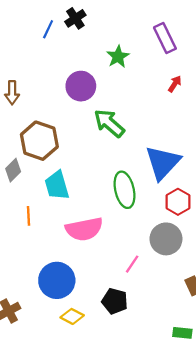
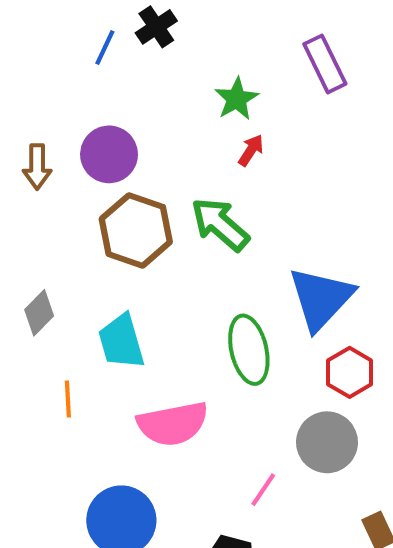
red arrow: (175, 84) -> (251, 150), moved
purple circle: (81, 86) -> (109, 154), moved
brown hexagon: (39, 141) -> (136, 230), moved

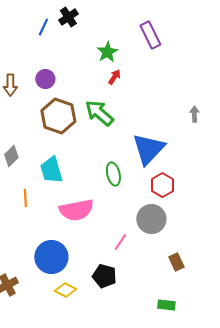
purple circle: (109, 154) -> (45, 79), size x0.7
green ellipse: (249, 350) -> (113, 174), size x0.7

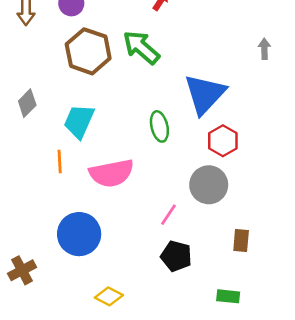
cyan trapezoid: (51, 170) -> (79, 121), turned 40
orange line: (25, 198) -> (60, 161), moved
brown rectangle: (176, 262) -> (241, 241), turned 30
black pentagon: (104, 276) -> (176, 256), moved
yellow diamond: (65, 290) -> (109, 296), moved

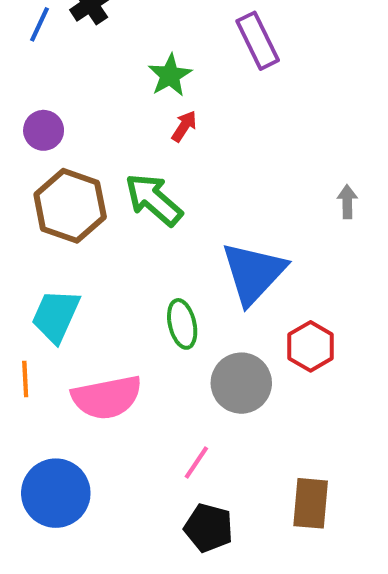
red hexagon: (223, 141) -> (311, 346), moved
gray circle: (209, 185) -> (241, 383), moved
brown rectangle: (241, 241) -> (311, 503), size x1.4

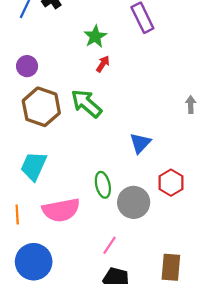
blue triangle: (253, 273) -> (140, 143), size x0.6
green ellipse: (182, 324) -> (103, 185), moved
orange line: (25, 379) -> (17, 214), moved

